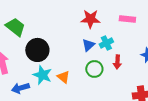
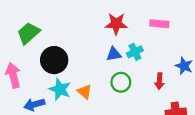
green trapezoid: (15, 27) -> (28, 33), turned -80
blue triangle: (88, 45) -> (114, 54), turned 32
red arrow: (117, 62) -> (159, 81), moved

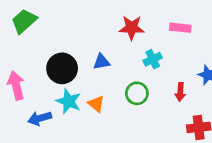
green trapezoid: (28, 33) -> (24, 21), moved
blue triangle: (114, 54) -> (101, 62), moved

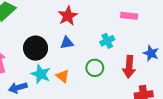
red star: (132, 28) -> (68, 16), moved, turned -30
red arrow: (180, 92) -> (129, 67), size x1.5

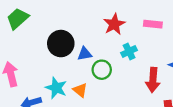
red star: (68, 16) -> (114, 24), moved
black circle: (36, 48) -> (61, 44), moved
green circle: (95, 68) -> (102, 70), moved

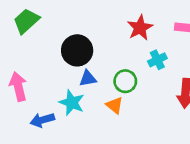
blue triangle: (85, 54) -> (88, 79), moved
orange triangle: (80, 90) -> (115, 105), moved

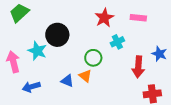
blue triangle: (88, 79) -> (67, 81), moved, turned 32
cyan star: (72, 103) -> (37, 51), moved

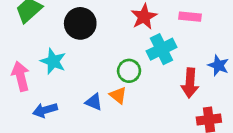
black circle: (57, 35) -> (80, 23), moved
cyan cross: (117, 42) -> (162, 49), size x1.5

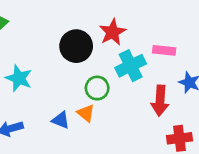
pink rectangle: (190, 17) -> (164, 50), moved
black circle: (80, 23) -> (76, 46), moved

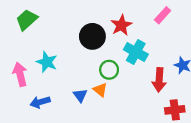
pink rectangle: (164, 50) -> (163, 15), moved, turned -54
cyan cross: (131, 66) -> (136, 52), turned -35
blue triangle: (61, 120) -> (80, 95), turned 32

